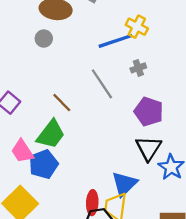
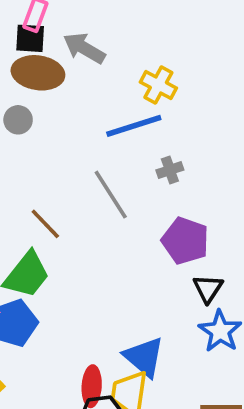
yellow cross: (137, 27) -> (158, 85), moved
black triangle: (148, 148) -> (208, 289), moved, size x0.7
blue triangle: (124, 184) -> (144, 357), turned -36

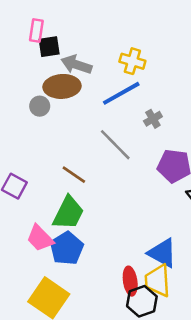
black square: (30, 38) -> (49, 47), moved
gray arrow: (84, 48) -> (76, 65), moved
brown ellipse: (38, 73) -> (62, 86), moved

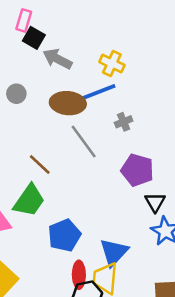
black square: (49, 47) -> (34, 38), turned 30
brown ellipse: (62, 86) -> (68, 103), moved
blue pentagon: (67, 248) -> (64, 235), moved
blue triangle: (162, 253) -> (114, 252), turned 36

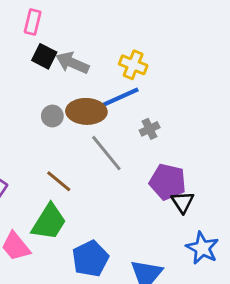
black square: (34, 38) -> (44, 56), moved
gray circle: (16, 94) -> (52, 116), moved
black triangle: (155, 202) -> (183, 202), moved

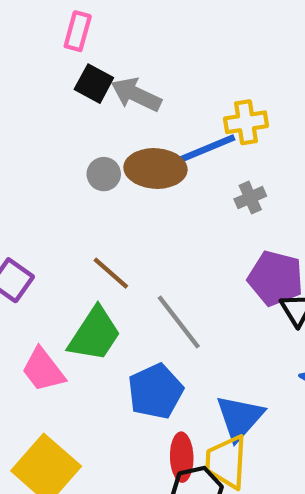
yellow cross: (133, 65) -> (246, 122), moved, turned -32
gray line: (106, 153) -> (179, 322), moved

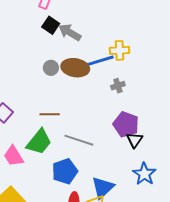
brown line: (111, 273) -> (50, 114), turned -48
gray line: (179, 322) -> (79, 140), turned -40

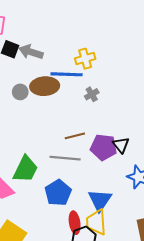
blue line: (99, 61) -> (67, 74), turned 32
brown line: (50, 114) -> (75, 136), moved
purple pentagon: (126, 124) -> (104, 147), moved

